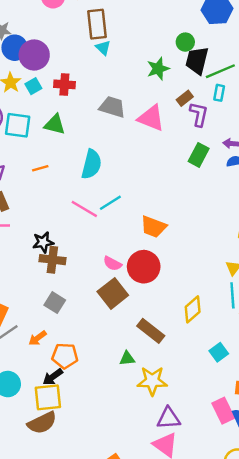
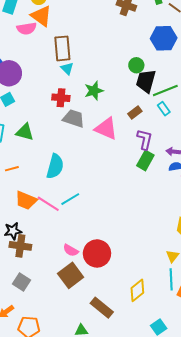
green star: (158, 69) -> (94, 91), moved
red cross: (64, 84) -> (61, 98), moved
cyan rectangle: (219, 93) -> (164, 109), turned -48
purple L-shape: (199, 114) -> (145, 139), moved
orange trapezoid: (153, 227) -> (26, 200), moved

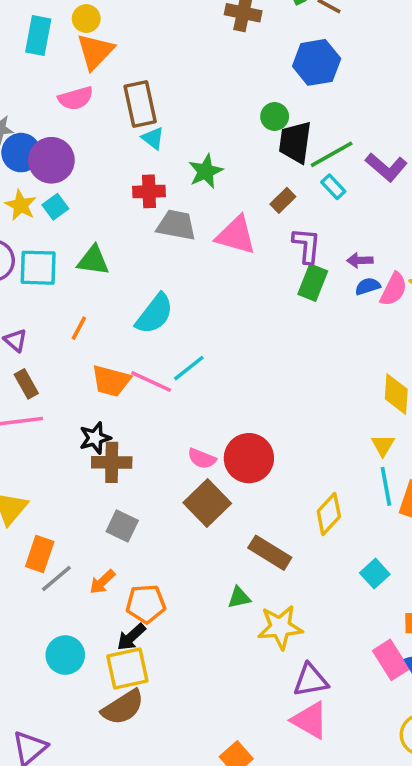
orange triangle: (41, 16) -> (95, 52), turned 45
pink semicircle: (27, 28) -> (76, 98), moved
cyan semicircle: (55, 166) -> (155, 314), turned 30
orange line: (12, 169) -> (79, 328), turned -40

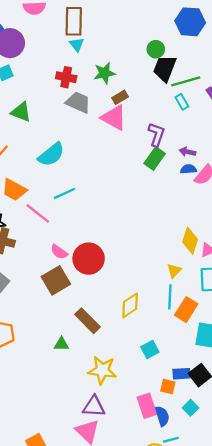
brown rectangle: (283, 200) -> (120, 97), moved
pink line: (151, 382) -> (38, 213), moved
yellow star: (280, 627) -> (102, 370), moved

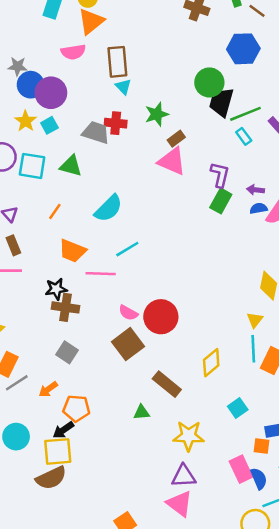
green circle: (156, 49) -> (209, 82), size x1.5
gray trapezoid: (78, 102) -> (96, 133), moved
pink line: (38, 213) -> (101, 274), turned -30

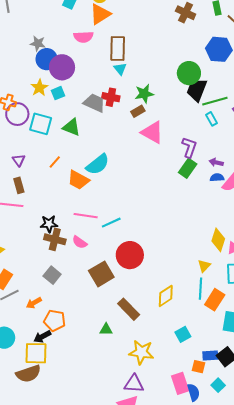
brown rectangle: (176, 139) -> (138, 111), moved
cyan line: (127, 249) -> (111, 223), moved
orange trapezoid: (72, 251) -> (78, 180), moved
pink semicircle: (128, 313) -> (80, 242), moved

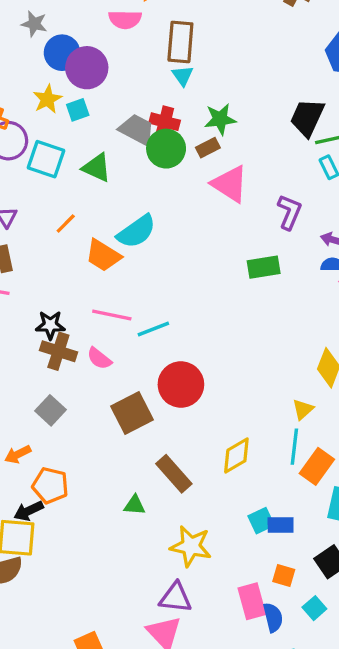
gray star: (38, 43) -> (34, 24), moved
green circle: (189, 73) -> (166, 149), moved
green rectangle: (188, 168) -> (264, 267), moved, turned 42
blue rectangle: (210, 356) -> (281, 525), moved

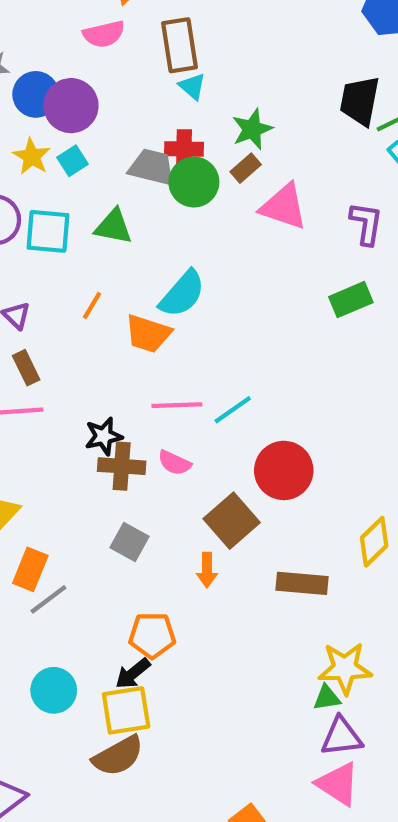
orange arrow: (18, 454) -> (207, 570), moved, turned -50
brown rectangle: (174, 474) -> (302, 583), turned -30
green triangle: (135, 505) -> (327, 698), moved

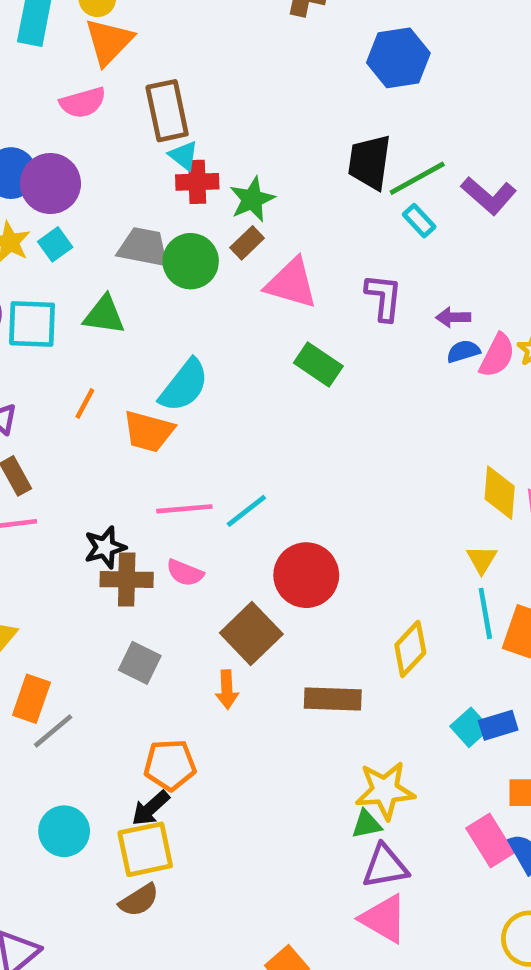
red cross: (184, 149) -> (197, 182), moved
green rectangle: (351, 300) -> (318, 364), moved, turned 60
brown semicircle: (118, 756) -> (139, 900), size x0.7

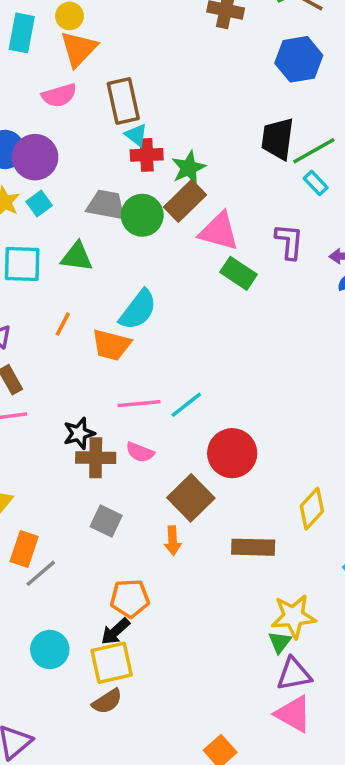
brown rectangle: (247, 243) -> (185, 201), size x1.6
green rectangle: (318, 364) -> (239, 273), moved
green triangle: (367, 824) -> (280, 642), turned -40

